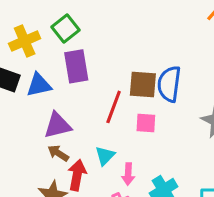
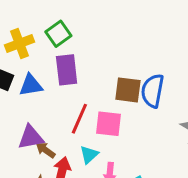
red line: (114, 107) -> (79, 119), moved
pink square: (146, 123) -> (109, 124), moved, size x1.4
purple triangle: (58, 125) -> (31, 137), moved

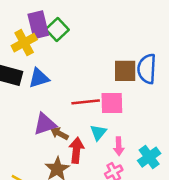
purple rectangle: (67, 70) -> (38, 25), moved
red line: (79, 119) -> (86, 102), turned 68

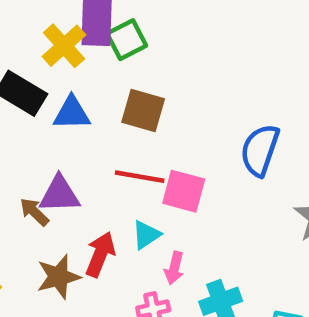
yellow cross: (24, 43) -> (64, 46), turned -30
brown square: (125, 71) -> (143, 111), moved
brown arrow: (59, 133) -> (34, 212), moved

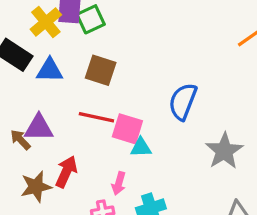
cyan triangle: (146, 235) -> (141, 147), moved, turned 30

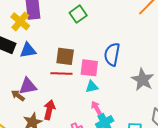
green square: (91, 19) -> (78, 14), moved
brown square: (101, 70) -> (65, 56), moved
pink square: (127, 129) -> (89, 68), moved
pink arrow: (119, 183) -> (96, 108), moved, turned 144

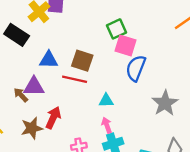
green square: (78, 14) -> (117, 29), moved
blue triangle: (28, 50) -> (49, 60), moved
pink square: (89, 68) -> (125, 46), moved

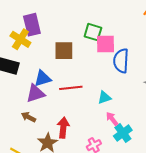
green square: (117, 29) -> (93, 32), turned -30
brown square: (82, 61) -> (64, 51), moved
purple triangle: (34, 87) -> (35, 94), moved

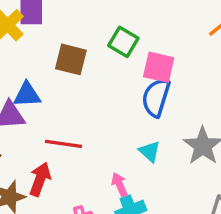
pink square: (106, 44) -> (159, 67), moved
red line: (71, 88) -> (63, 144), moved
cyan triangle: (104, 98) -> (150, 151), moved, turned 48

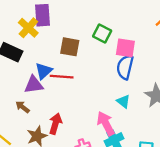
blue triangle: (27, 95) -> (44, 71), turned -36
red line: (63, 144) -> (62, 77), moved
pink arrow: (119, 184) -> (106, 124), size x1.6

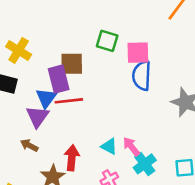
purple rectangle: (43, 15) -> (59, 79), moved
purple triangle: (34, 85) -> (37, 117), turned -36
cyan triangle: (123, 101) -> (109, 146), moved
pink arrow: (106, 124) -> (131, 147), size x0.7

